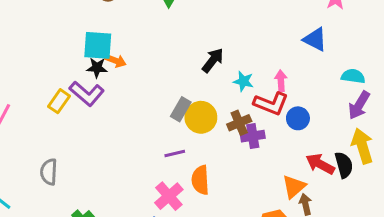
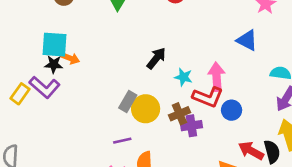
pink arrow: (281, 81) -> (217, 77), size x1.5

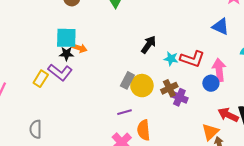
pink arrow: (217, 77) -> (219, 70), moved
red L-shape: (208, 97) -> (192, 59), moved
purple cross: (191, 126) -> (179, 97), turned 35

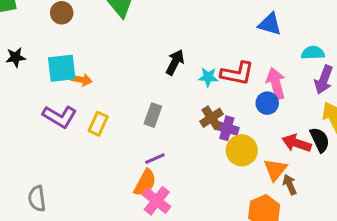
black star: (66, 54) -> (16, 57), moved
yellow rectangle: (41, 79) -> (98, 124), moved
yellow circle: (142, 86) -> (242, 150), moved
orange semicircle: (144, 130) -> (145, 183), moved, turned -138

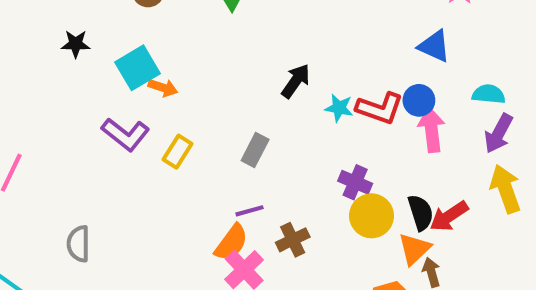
cyan square: (62, 68) -> (138, 68), turned -32
blue circle: (267, 103) -> (419, 100), moved
brown cross: (211, 118) -> (293, 240), moved
black semicircle: (320, 140) -> (421, 213), moved
red arrow: (297, 143) -> (449, 216), turned -60

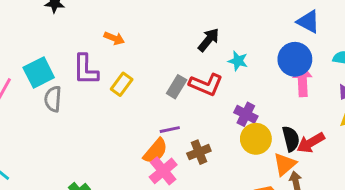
cyan square: (138, 68) -> (39, 72), moved
blue circle: (419, 100) -> (295, 59), size x1.5
red L-shape: (380, 108) -> (206, 85), moved
purple L-shape: (126, 134) -> (86, 70), turned 48
gray semicircle: (78, 244) -> (53, 99), moved

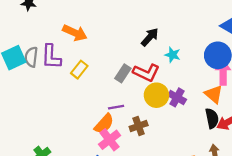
orange arrow: (114, 38) -> (75, 33), size x1.5
gray semicircle: (53, 99) -> (31, 57), moved
yellow circle: (256, 139) -> (156, 95), moved
orange triangle: (285, 164) -> (214, 94), moved, turned -42

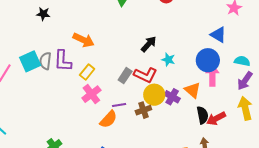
orange triangle: (214, 94) -> (193, 90), moved
brown cross: (139, 126) -> (143, 110), moved
pink cross: (110, 140) -> (91, 94), moved

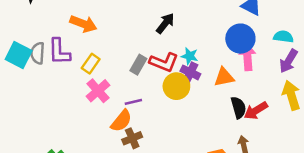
cyan star: (168, 60) -> (190, 56), moved
cyan square: (30, 61) -> (19, 55), turned -35
orange triangle: (193, 90) -> (224, 77), turned -48
purple cross: (172, 97) -> (190, 72), moved
brown cross: (143, 110) -> (132, 138), moved

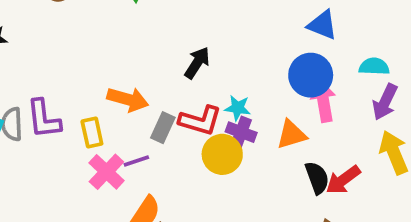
orange arrow: (83, 24) -> (128, 99), moved
yellow rectangle: (91, 64) -> (92, 132), turned -42
purple line: (133, 102) -> (136, 161), moved

